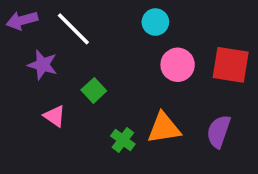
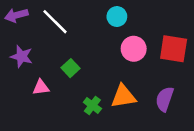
purple star: (43, 65) -> (21, 56), moved
pink triangle: (54, 116) -> (41, 87), turned -42

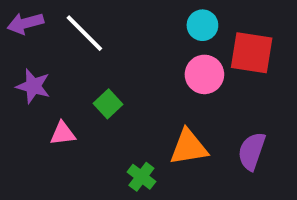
cyan circle: (117, 17) -> (202, 25), moved
red square: (174, 49) -> (252, 53), moved
green cross: (92, 105) -> (141, 177), moved

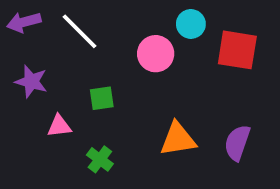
pink circle: (204, 74) -> (156, 54), moved
green square: (108, 104) -> (102, 98), turned 35
green cross: (141, 177) -> (100, 159), moved

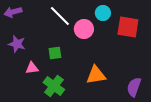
white line: (80, 31) -> (60, 16), moved
purple semicircle: (237, 143) -> (134, 87), moved
green cross: (100, 159) -> (54, 86), size x1.5

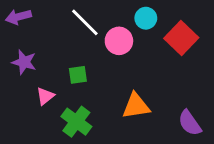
red square: (128, 27) -> (181, 38), turned 35
pink triangle: (32, 68) -> (45, 96), turned -32
purple semicircle: (134, 87) -> (190, 123), turned -54

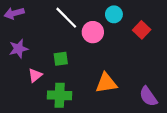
red square: (181, 38) -> (142, 30), size x0.7
purple star: (24, 62) -> (19, 49), turned -30
green cross: (76, 122) -> (60, 95), turned -35

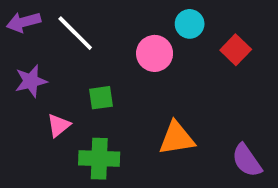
white line: (66, 18) -> (75, 33), moved

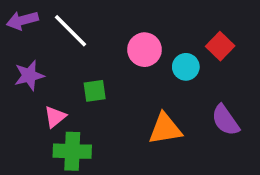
cyan circle: (190, 24) -> (186, 67), moved
green cross: (99, 159) -> (72, 151), moved
purple semicircle: (247, 160) -> (225, 120), moved

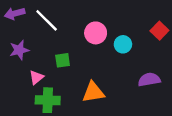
red square: (220, 46) -> (159, 31), moved
purple semicircle: (225, 120) -> (149, 80), turned 115
orange triangle: (165, 129) -> (93, 92), moved

